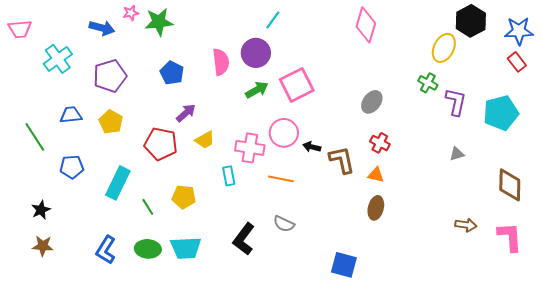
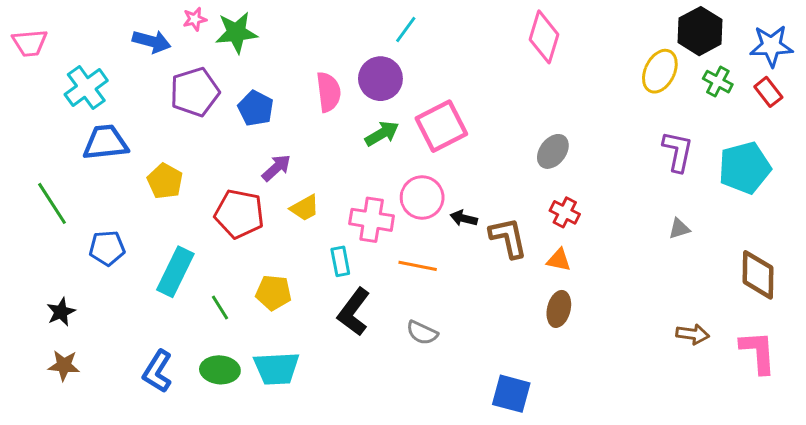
purple pentagon: (110, 76) -> (195, 92), moved
green cross: (428, 83) -> (718, 82), moved
blue trapezoid: (71, 115) -> (106, 142), moved, size x1.4
black L-shape: (244, 239) -> (354, 312), moved

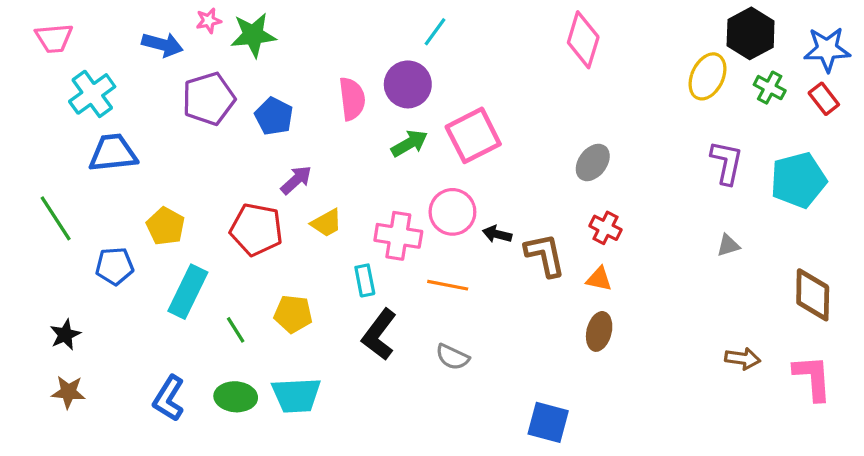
pink trapezoid: (30, 43) -> (54, 38), moved
yellow pentagon: (165, 181) -> (166, 226), moved

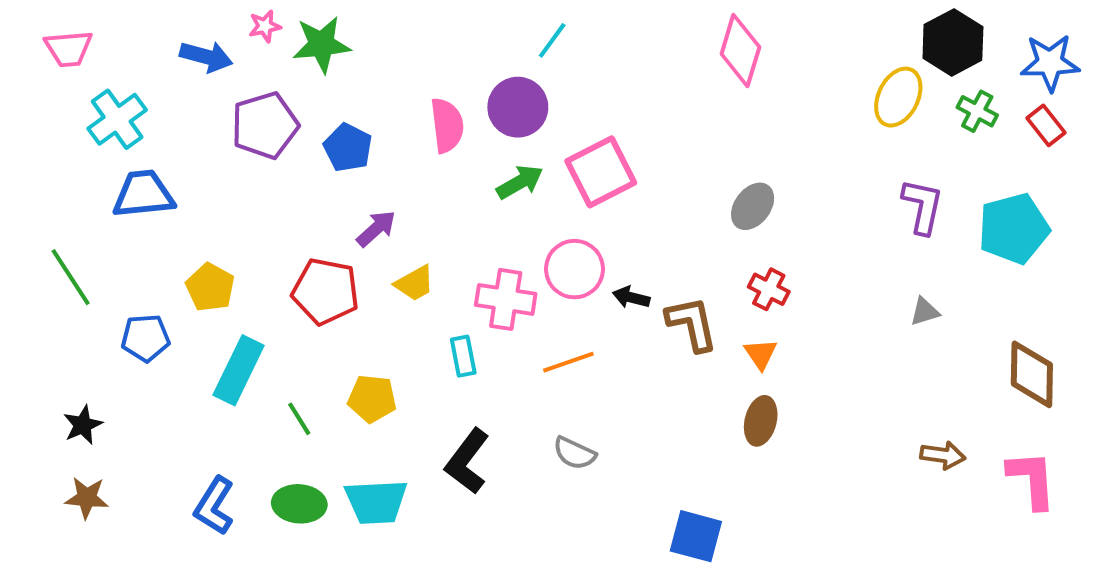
orange triangle: (599, 279) -> (761, 354), turned 44
orange line: (448, 285) -> (568, 362), turned -30
black L-shape: (379, 335) -> (467, 461), moved

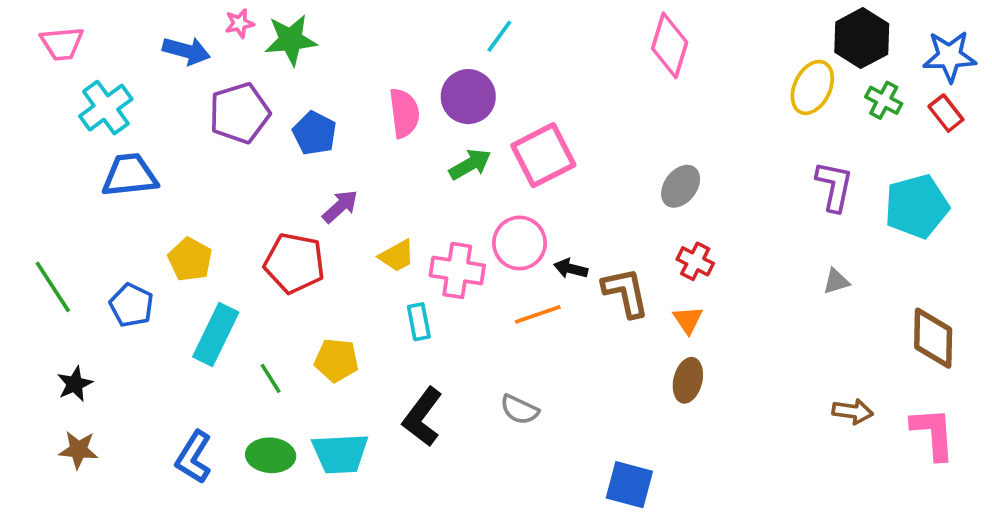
green line: (71, 277) -> (53, 287), moved
yellow trapezoid: (415, 283) -> (397, 256), moved
blue pentagon: (145, 338) -> (131, 305), turned 30
orange line: (568, 362) -> (538, 314), moved

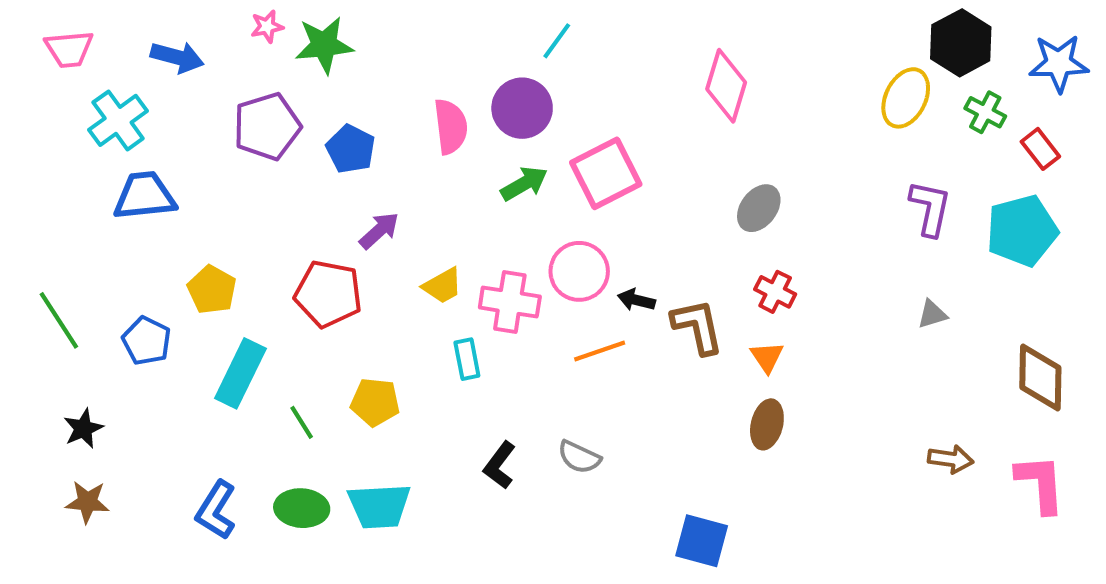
pink diamond: (670, 45) -> (726, 86), moved
blue arrow: (186, 51) -> (177, 57), moved
red rectangle: (946, 113) -> (1040, 149), moved
black L-shape: (422, 417) -> (500, 465), moved, size x0.7

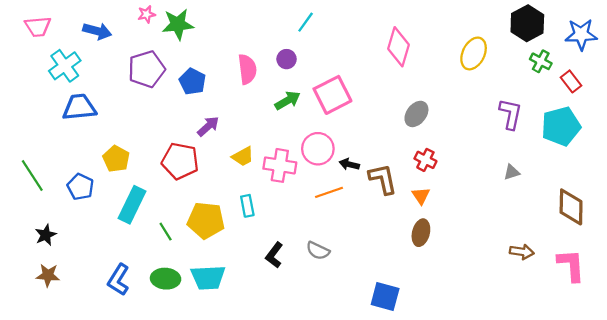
yellow ellipse: (906, 98) -> (474, 53), moved
purple circle: (522, 108) -> (287, 59), size x0.6
cyan rectangle: (467, 359) -> (247, 206), moved
yellow pentagon: (375, 402) -> (206, 220), size x1.4

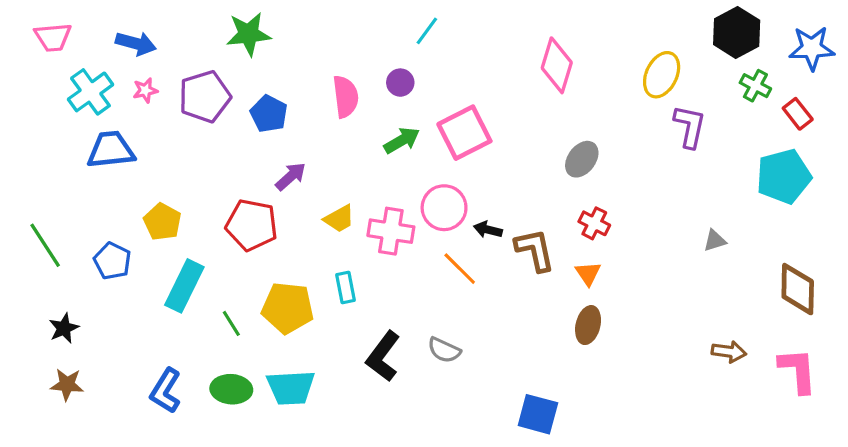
pink star: (147, 14) -> (145, 90), moved
purple L-shape: (511, 114) -> (690, 126), moved
orange line: (329, 192) -> (460, 269), turned 64
black L-shape: (274, 255) -> (383, 356), size x1.4

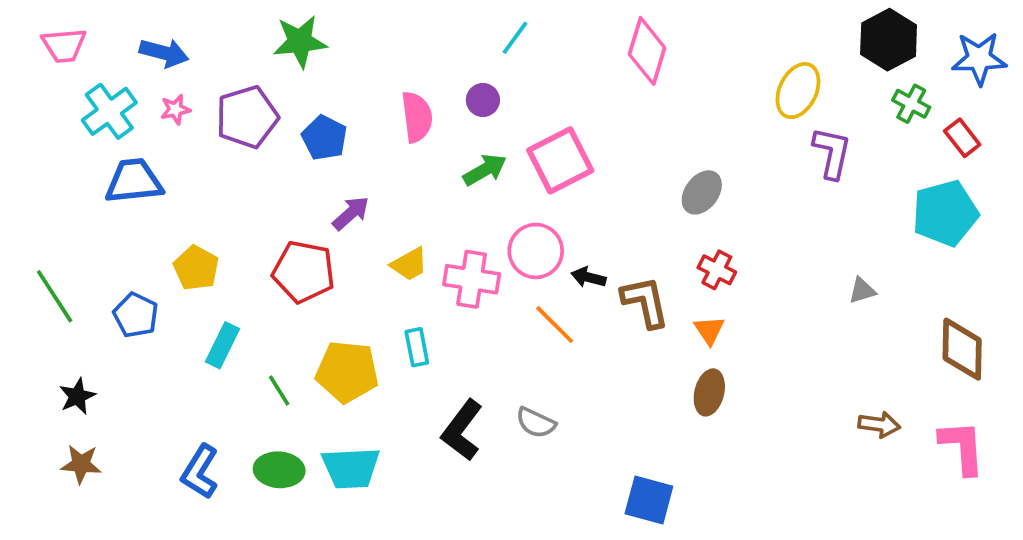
pink diamond: (557, 65) -> (647, 51), moved
cyan rectangle: (184, 286) -> (223, 345), size x0.7

